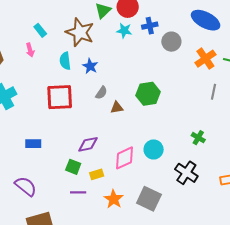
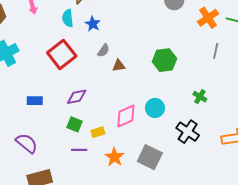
green hexagon: (148, 94) -> (164, 60), moved
red square: (60, 97) -> (62, 54), turned -36
purple diamond: (88, 144) -> (77, 97), moved

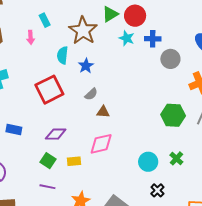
green hexagon: (164, 60) -> (173, 115), moved
cyan circle: (155, 108) -> (148, 162), moved
pink diamond: (126, 116) -> (101, 144), moved
yellow rectangle: (98, 132) -> (74, 161), moved
black cross: (188, 132) -> (157, 190), size x0.6

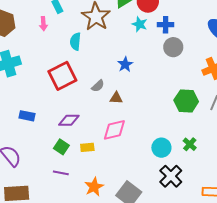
gray circle: (170, 59) -> (173, 47), moved
blue star: (86, 66) -> (125, 64), moved
gray semicircle: (91, 94) -> (98, 86), moved
black cross: (157, 190) -> (171, 176), size x1.6

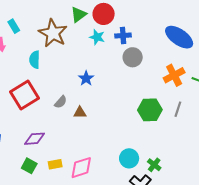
pink diamond: (114, 130) -> (81, 168), moved
green cross: (190, 144) -> (154, 165), moved

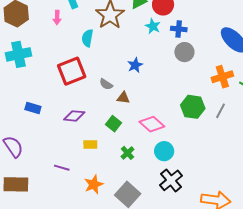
gray semicircle: (61, 102) -> (106, 84), turned 72
green cross: (154, 165) -> (127, 153), moved
green square: (29, 166) -> (114, 124), moved
pink diamond: (81, 168) -> (152, 124), moved, turned 50

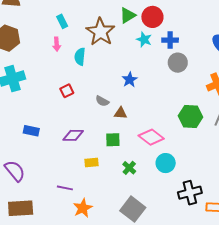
pink arrow: (57, 18) -> (57, 44), moved
red square: (72, 71) -> (67, 91), size x0.5
green square: (114, 124) -> (113, 140), turned -35
black cross: (171, 180) -> (190, 193), moved, turned 30
orange star: (94, 184) -> (83, 208), moved

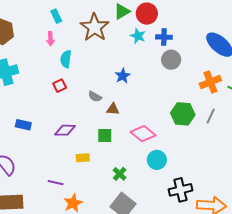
cyan semicircle: (80, 57) -> (66, 59), moved
green cross: (129, 168) -> (120, 174), moved

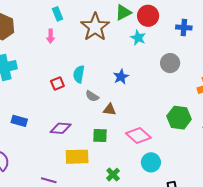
blue cross: (164, 37) -> (184, 28), moved
cyan semicircle: (66, 59) -> (79, 74), moved
yellow rectangle: (83, 158) -> (77, 157), size x1.6

